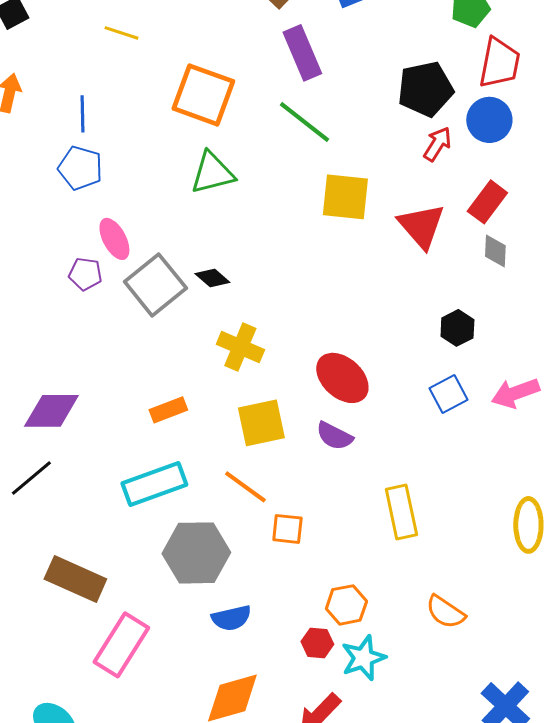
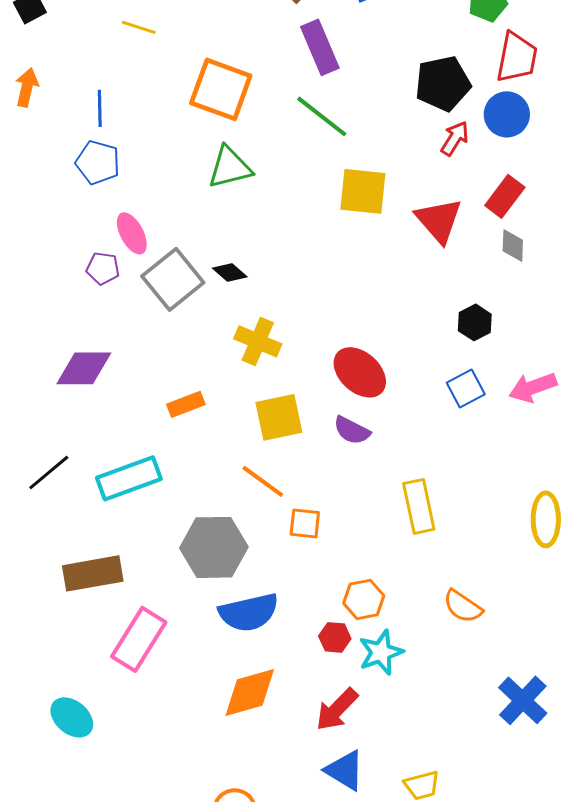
purple diamond: (51, 411) -> (84, 368), moved
cyan rectangle: (154, 484) -> (129, 478), moved
brown rectangle: (75, 579) -> (93, 573), turned -34
blue semicircle: (231, 618) -> (249, 612), size x1.5

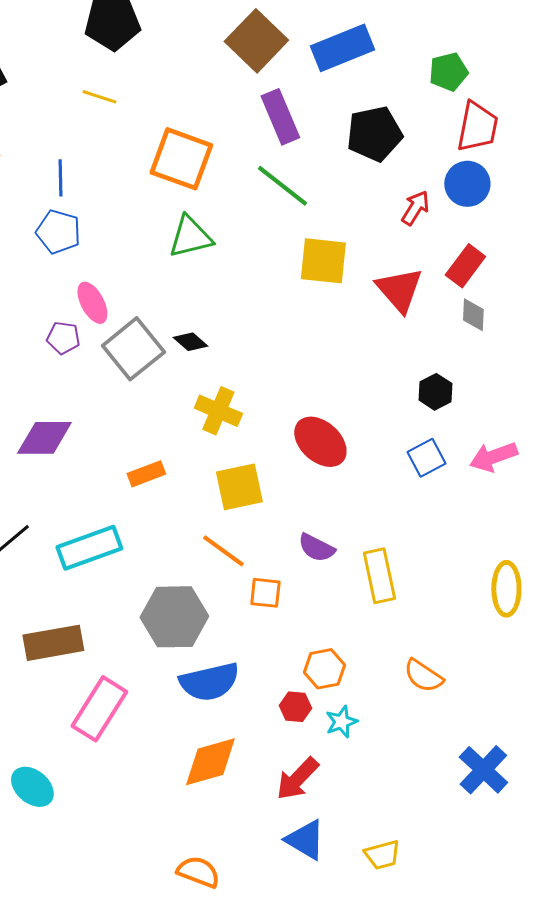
black pentagon: (443, 83) -> (374, 134), moved
purple semicircle: (352, 430) -> (316, 548), moved
cyan star: (381, 652) -> (341, 722), size x0.7

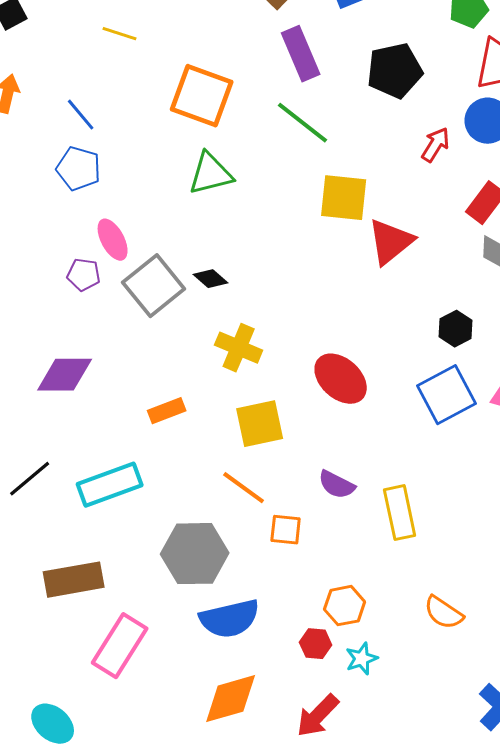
blue line: (60, 178) -> (81, 115), turned -39
red triangle: (399, 290) -> (391, 242), moved, turned 32
blue square: (426, 458) -> (447, 395), size x1.5

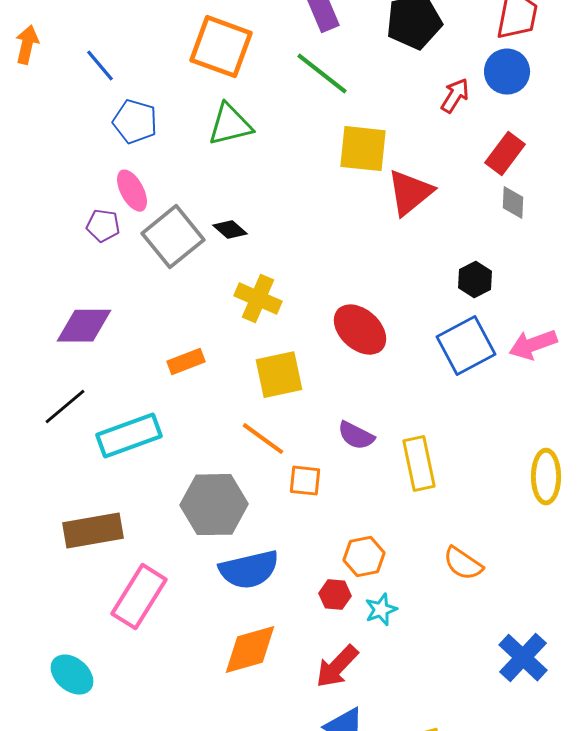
blue pentagon: (79, 169) -> (135, 122), moved
black line: (30, 479) -> (65, 407), moved

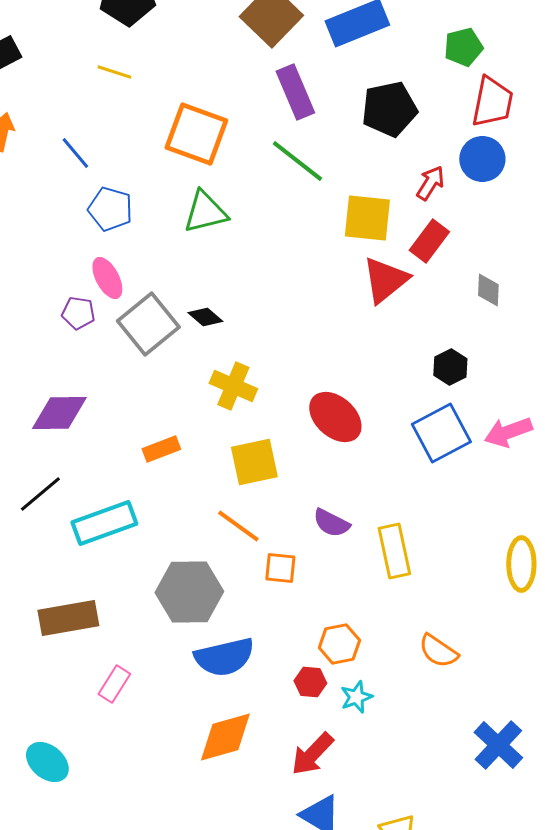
yellow square: (363, 149) -> (367, 218), moved
red rectangle: (505, 154) -> (429, 241), moved
pink rectangle: (139, 597) -> (114, 684), size x0.6

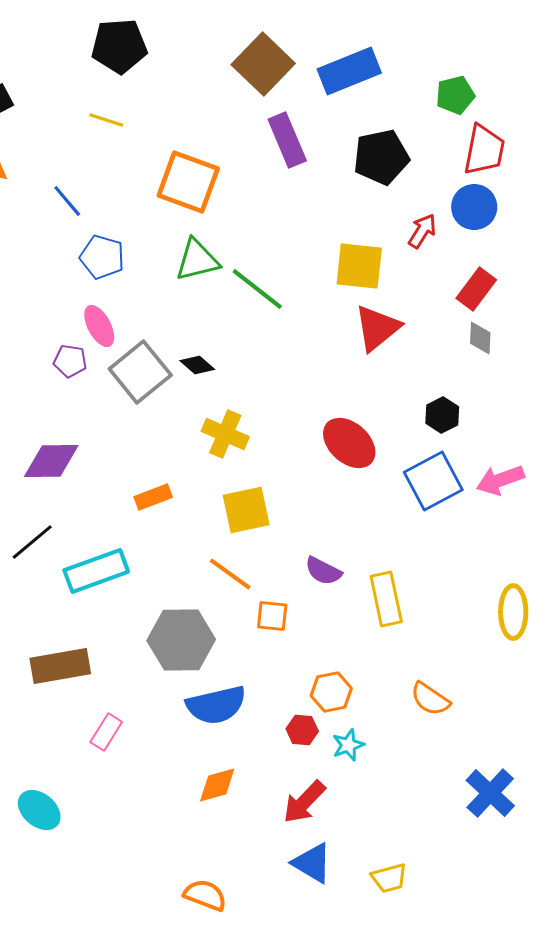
green line: (297, 161) -> (257, 289), moved
red rectangle: (429, 241) -> (476, 289), moved
red ellipse: (335, 417) -> (349, 443), moved
orange diamond: (225, 737) -> (217, 785), size x0.7

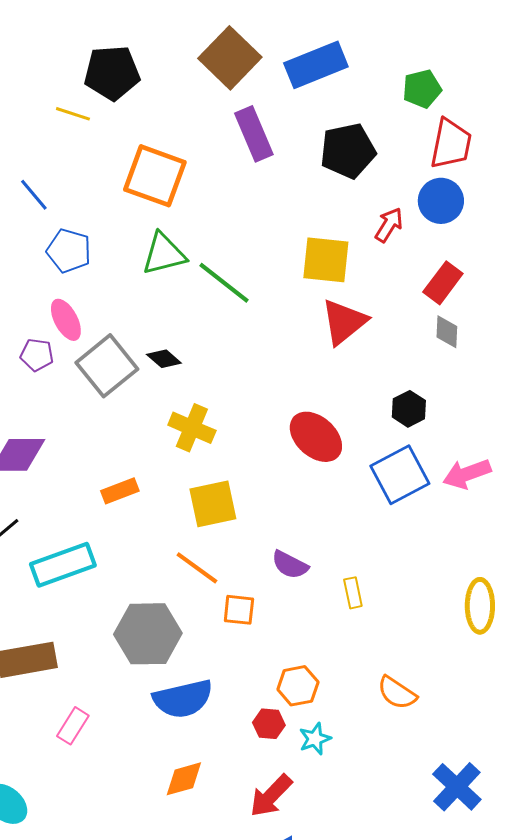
black pentagon: (119, 46) -> (112, 73), moved
yellow rectangle: (386, 599) -> (353, 593), size x0.6

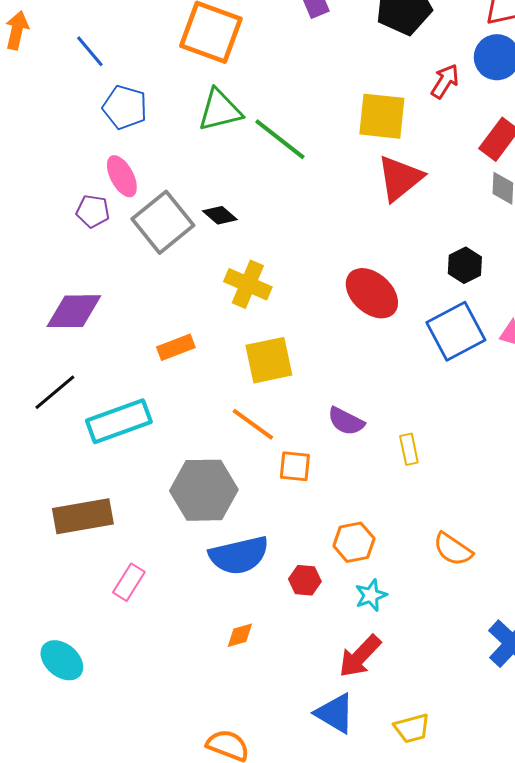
red hexagon: (269, 724) -> (305, 580), moved
orange diamond: (184, 779) -> (240, 635), size x0.7
red arrow: (271, 796) -> (360, 656), moved

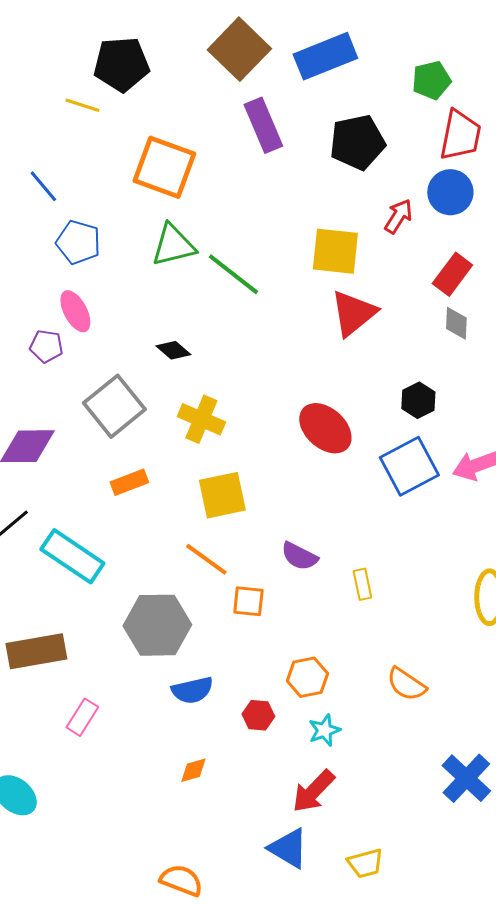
gray square: (163, 222) -> (114, 406), moved
cyan rectangle: (119, 421) -> (72, 556), turned 54
blue semicircle: (239, 555) -> (192, 690), size x0.7

